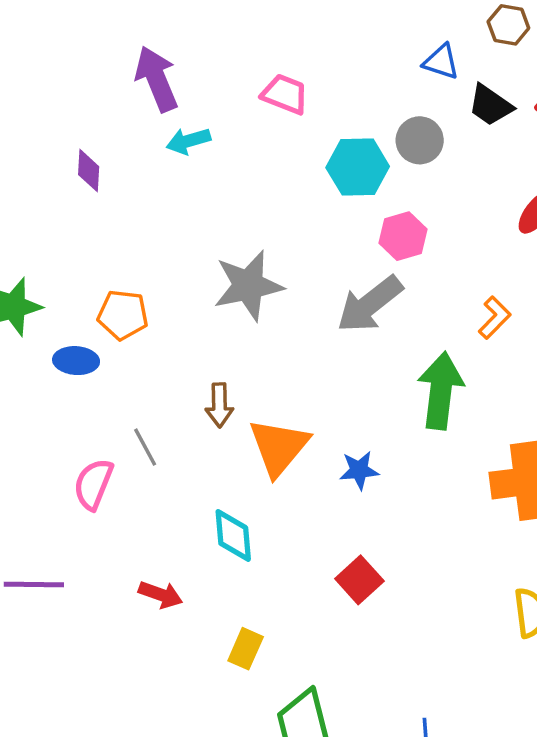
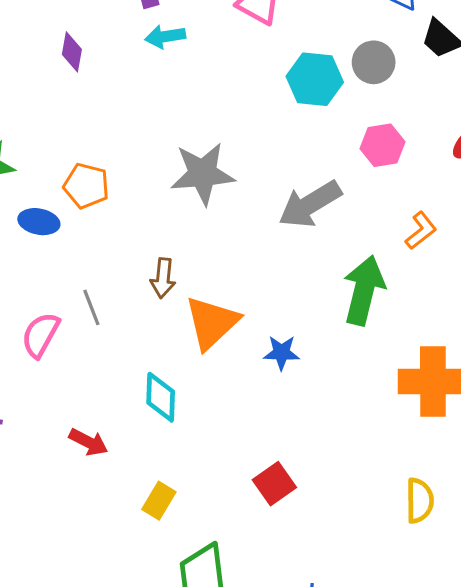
pink hexagon: (403, 236) -> (382, 145), moved
red square: (359, 580) -> (274, 484), moved

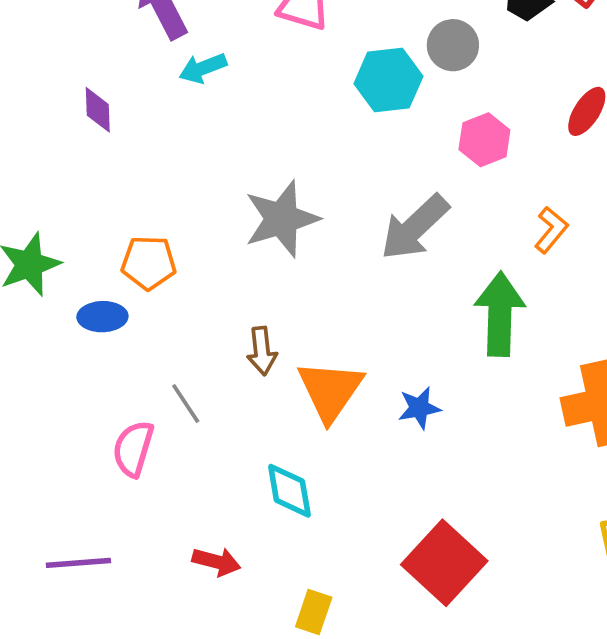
red square: (274, 484) -> (444, 563), size x1.6

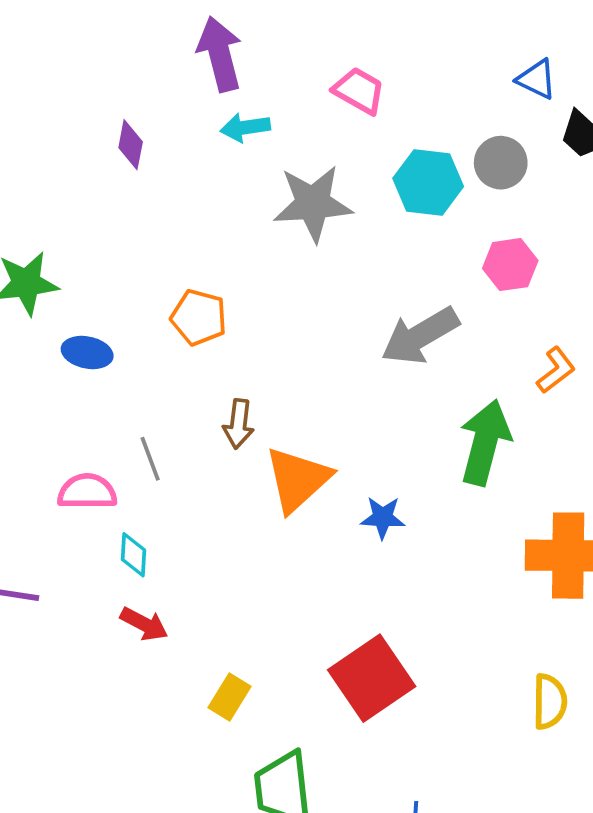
gray star: (282, 219) -> (313, 203), moved
orange pentagon: (149, 263) -> (199, 317), moved
pink semicircle: (133, 449) -> (87, 492), turned 60
cyan diamond: (289, 491) -> (133, 555), moved, size x0.7

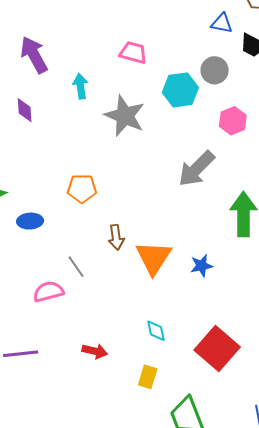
purple arrow: (220, 54) -> (34, 55), moved
cyan arrow: (245, 127) -> (80, 86), turned 105
gray star: (313, 203) -> (125, 116), turned -30
cyan diamond: (133, 555) -> (156, 331), moved

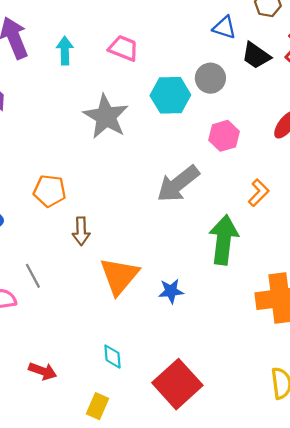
cyan arrow: (80, 86) -> (65, 51), moved
brown arrow: (116, 237) -> (81, 231), moved

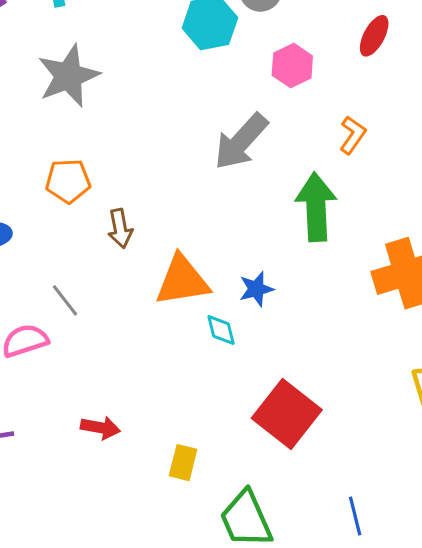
gray star: (106, 116) -> (68, 76), moved, turned 30
orange triangle: (119, 276) -> (182, 280), turned 51
cyan diamond: (113, 357) -> (221, 330), moved

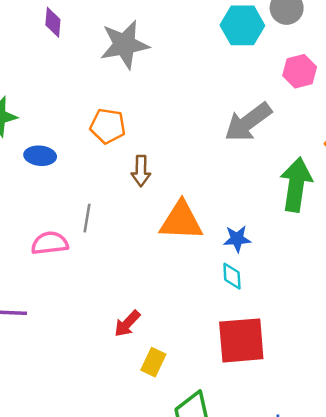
gray line: (65, 300) -> (87, 218), turned 36
cyan diamond: (221, 330) -> (232, 276), moved
red square: (287, 414) -> (241, 340), turned 36
red arrow: (100, 428) -> (127, 324), moved, turned 112

